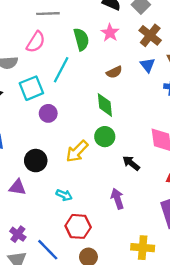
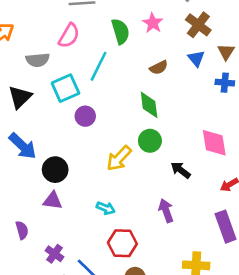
black circle: (36, 161) -> (55, 170), moved

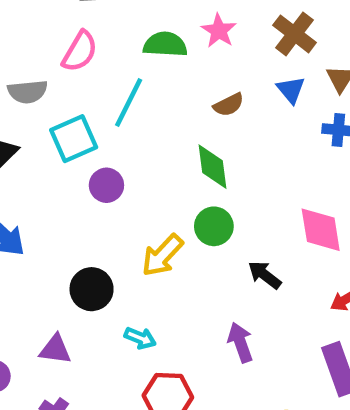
green semicircle: (120, 31) -> (165, 44), turned -70
black circle: (55, 170) -> (92, 289), moved
purple triangle: (53, 201) -> (55, 349), moved

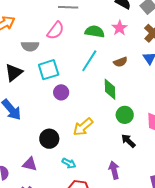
cyan line: (129, 103) -> (89, 61), moved
green circle: (214, 226) -> (125, 115), moved

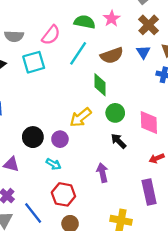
pink semicircle: (56, 31) -> (51, 35), moved
brown semicircle: (120, 62) -> (112, 55), size x1.5
purple circle: (61, 92) -> (60, 139), moved
yellow arrow: (83, 127) -> (81, 117), moved

